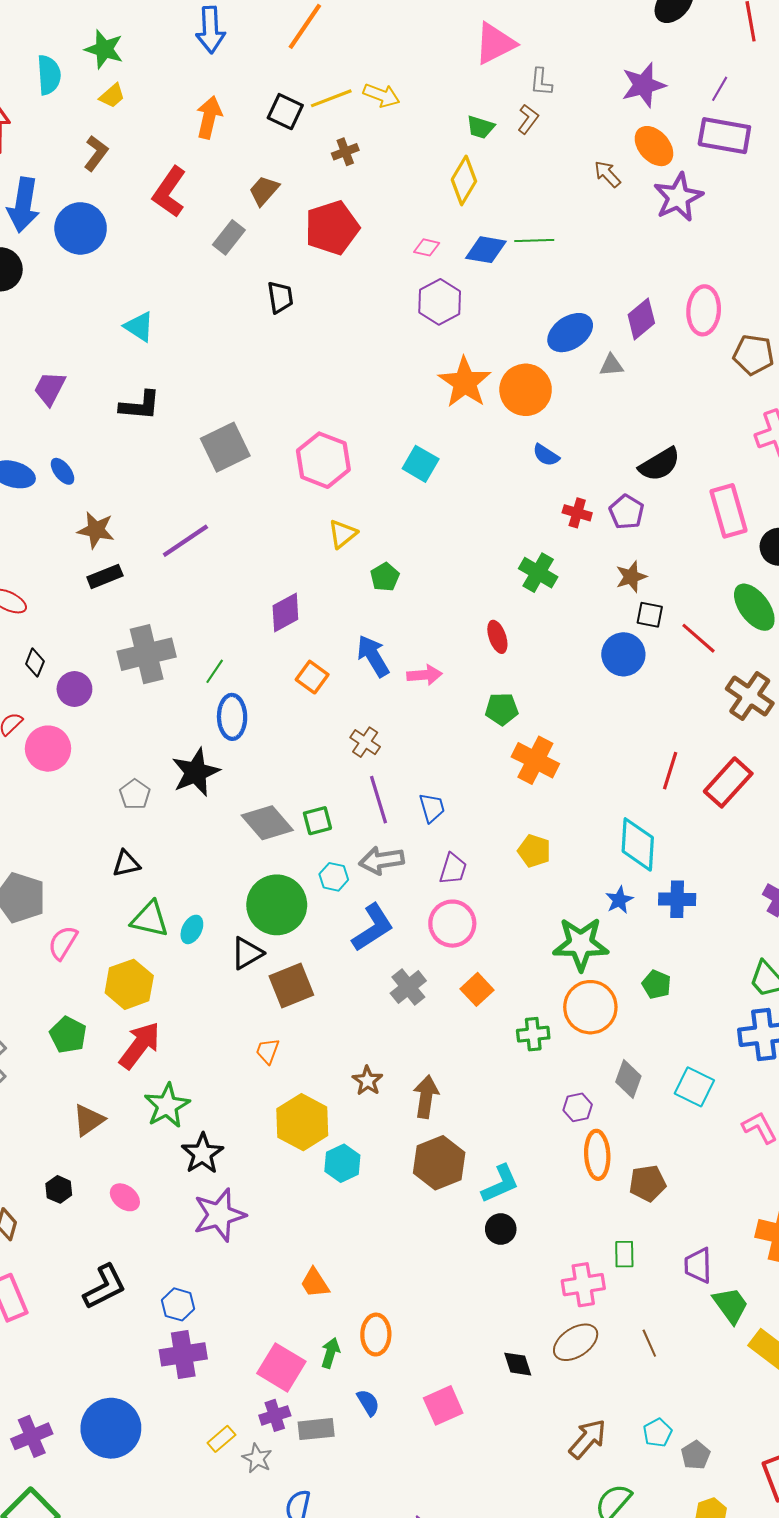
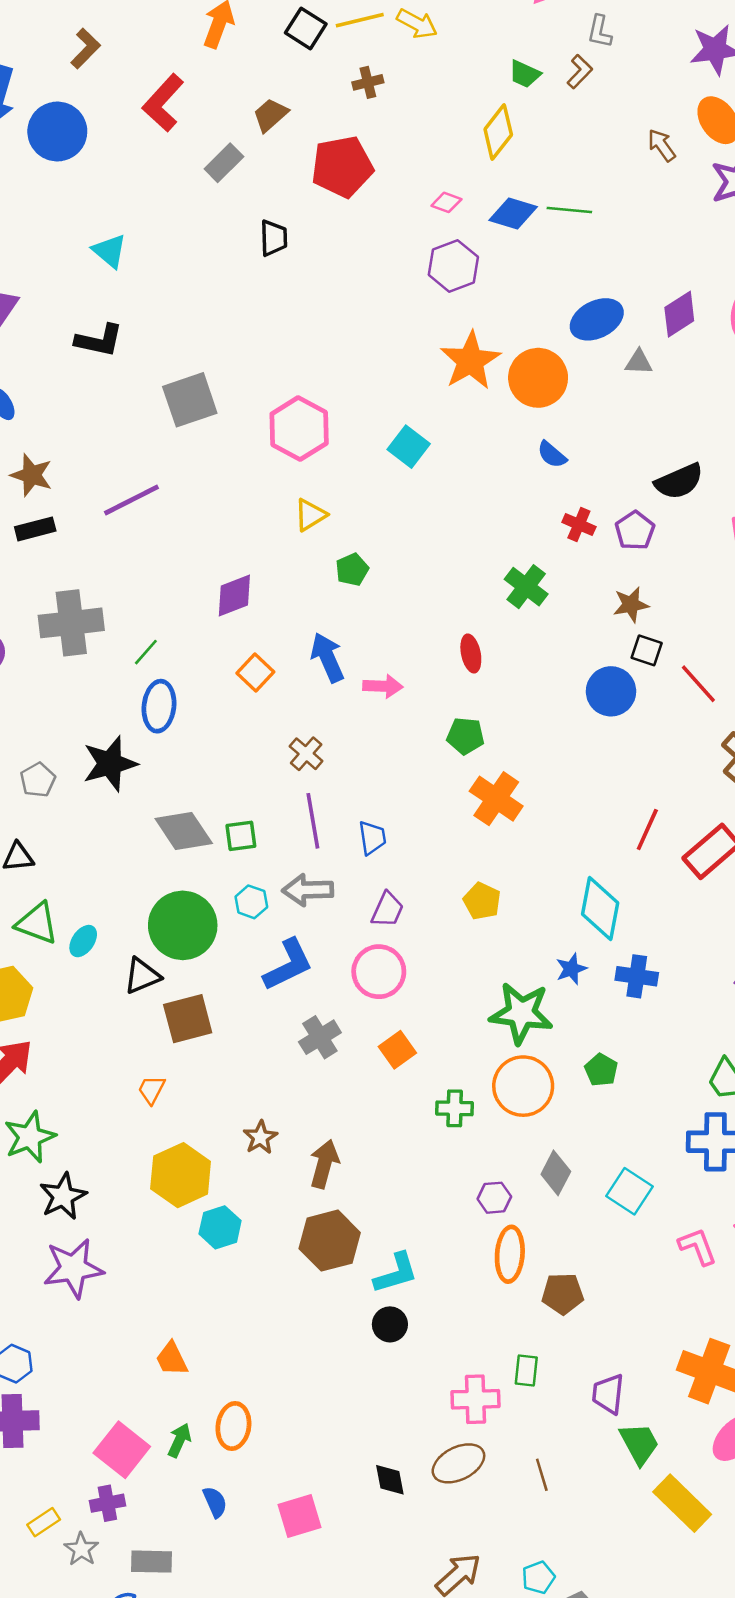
gray rectangle: (316, 1429) -> (152, 1562), moved

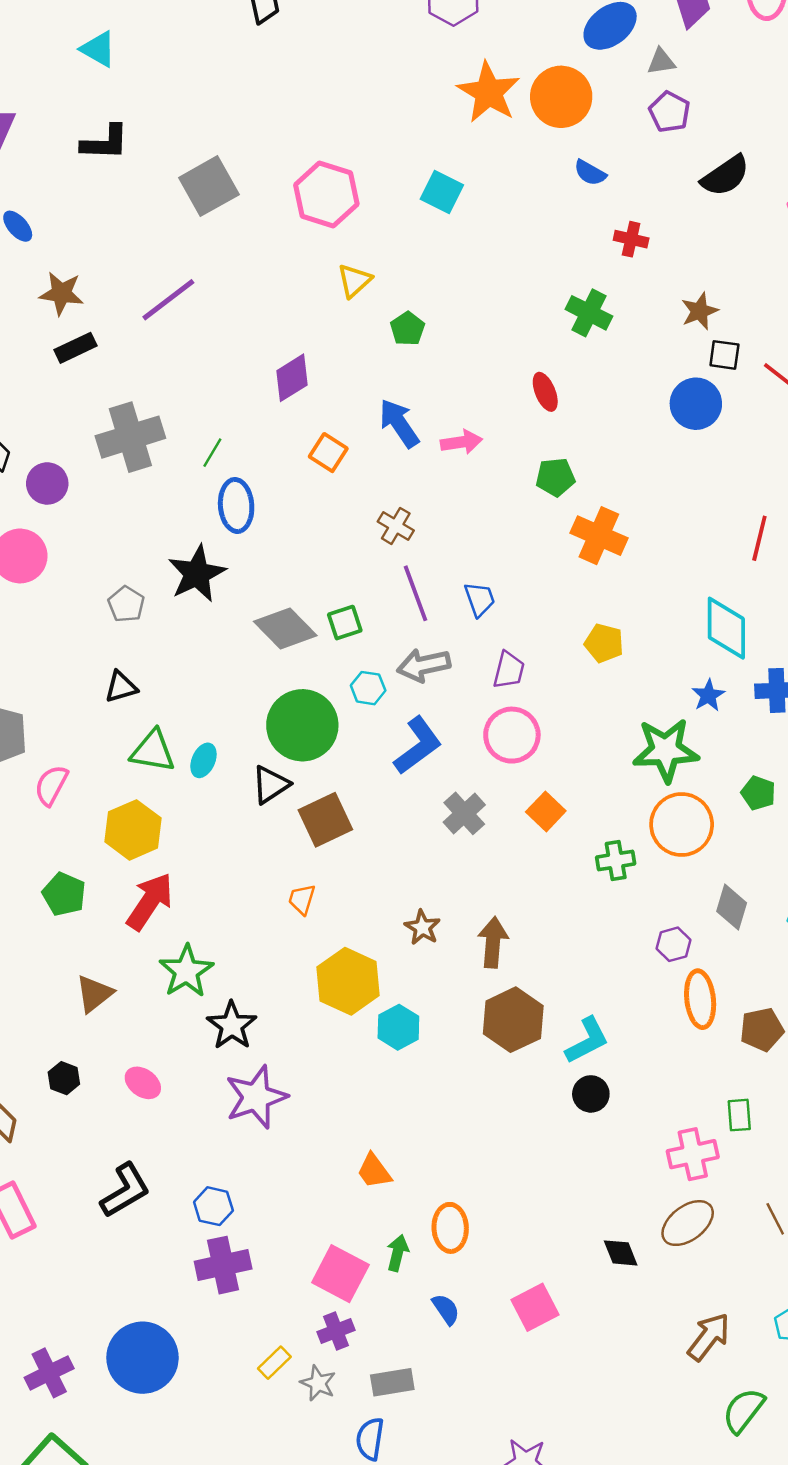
purple pentagon: (635, 531) -> (669, 112), moved

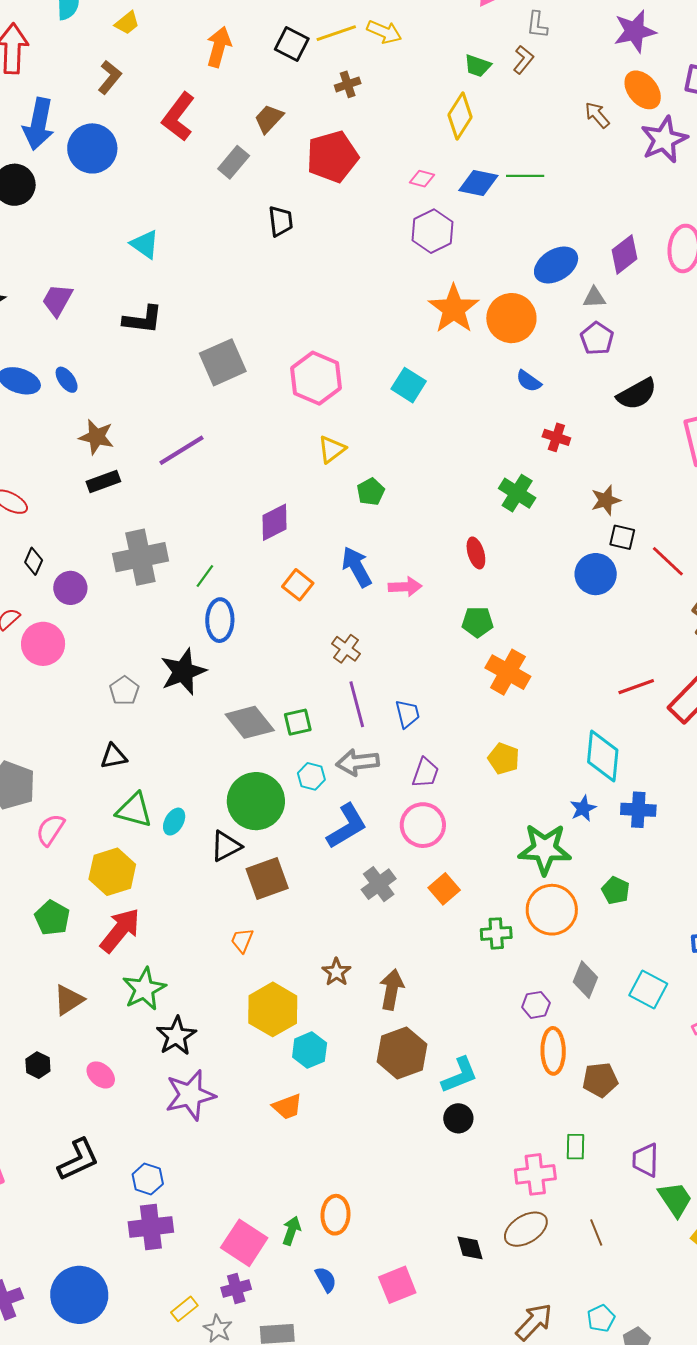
red line: (759, 538) -> (636, 687), turned 51
orange trapezoid: (374, 1171) -> (287, 1107), moved, turned -80

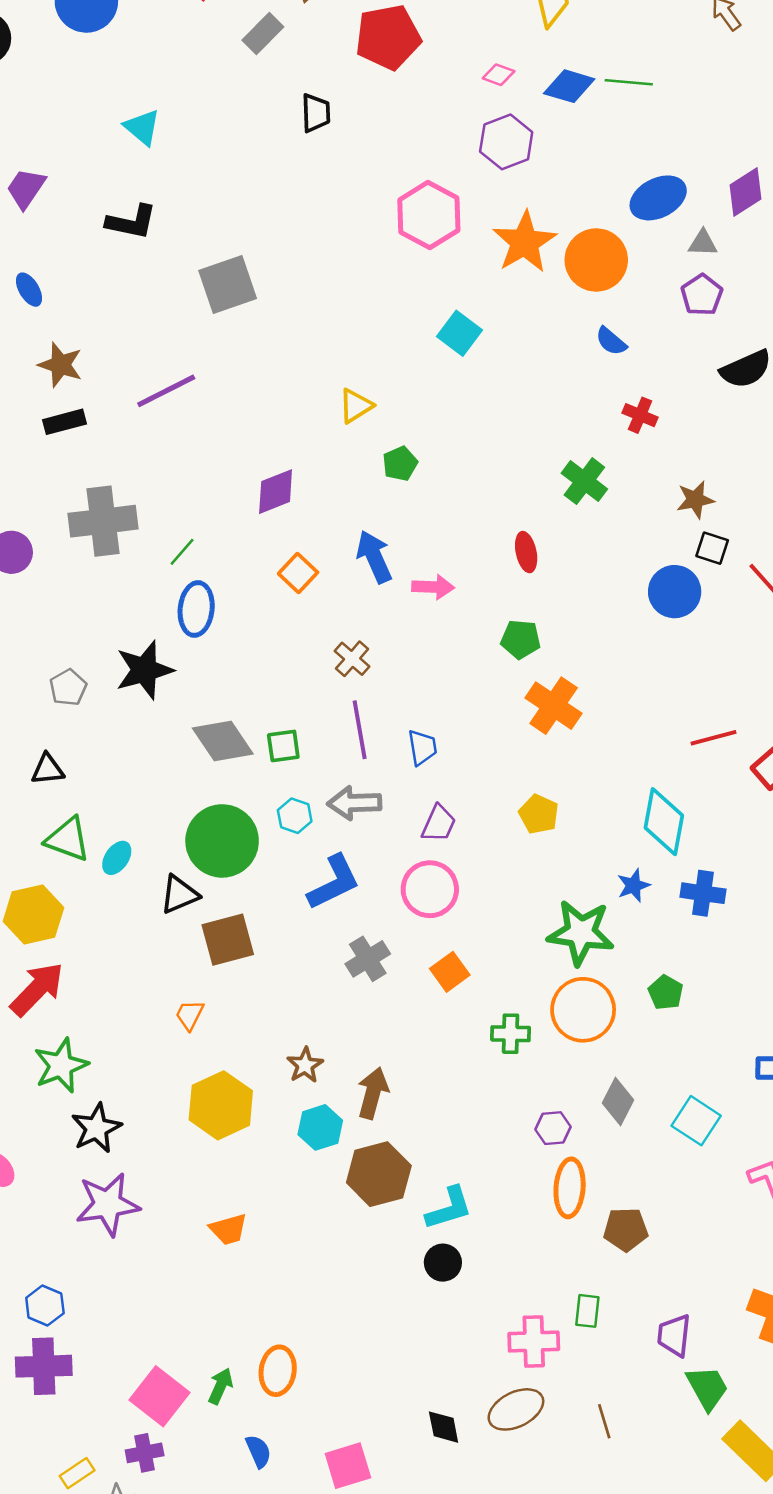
pink hexagon: (316, 378) -> (429, 215), moved
cyan hexagon: (310, 1050) -> (320, 1127), moved

